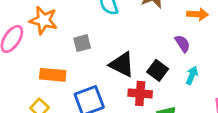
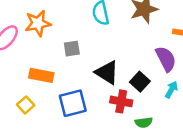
orange star: (43, 20) -> (38, 23), turned -30
purple semicircle: (182, 44) -> (166, 59), size x1.5

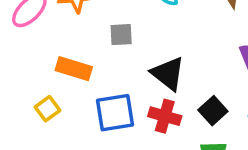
black square: (140, 82) -> (213, 111), moved
red cross: (121, 101) -> (165, 116), moved

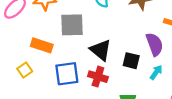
gray square: (121, 35) -> (72, 25), size x1.6
black square: (213, 111) -> (131, 61), moved, turned -36

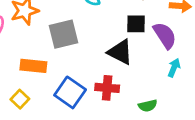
black triangle: (101, 50) -> (120, 52), moved
black square: (131, 61) -> (136, 24), moved
blue square: (67, 74) -> (70, 92), turned -35

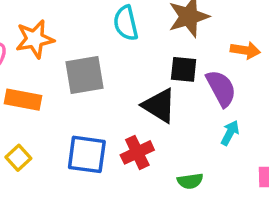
orange rectangle: (33, 66) -> (23, 100), moved
red cross: (107, 88) -> (137, 152), turned -35
blue square: (70, 92) -> (87, 154), turned -32

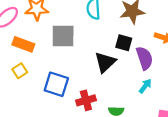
black triangle: (159, 106) -> (105, 62), turned 35
red cross: (137, 152) -> (86, 100), moved
yellow square: (18, 158) -> (20, 71), moved

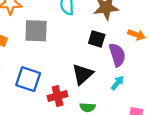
black triangle: (105, 62) -> (82, 74), moved

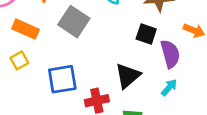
gray square: (36, 31) -> (74, 22), turned 30
blue square: (28, 79) -> (62, 79), turned -30

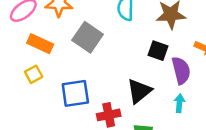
cyan arrow: (169, 87) -> (179, 103), turned -36

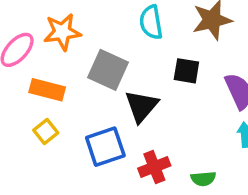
black square: (158, 51) -> (186, 71), moved
black triangle: (139, 91) -> (141, 106), moved

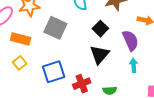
black square: (186, 71) -> (100, 29), turned 35
black triangle: (141, 106) -> (100, 55), moved

